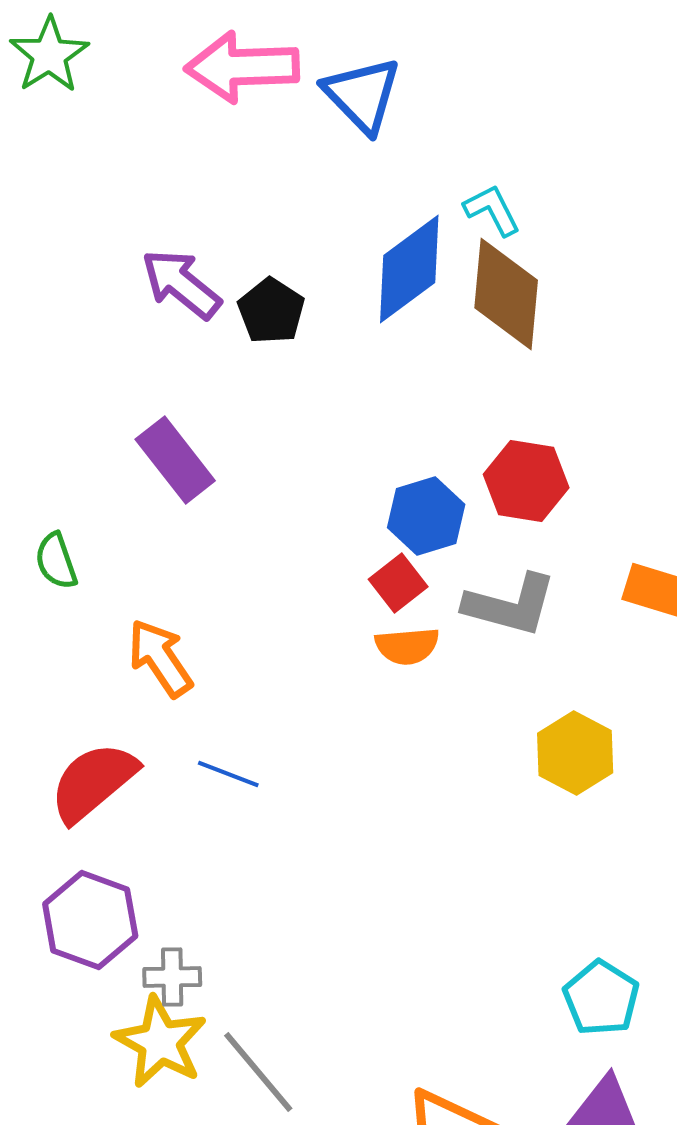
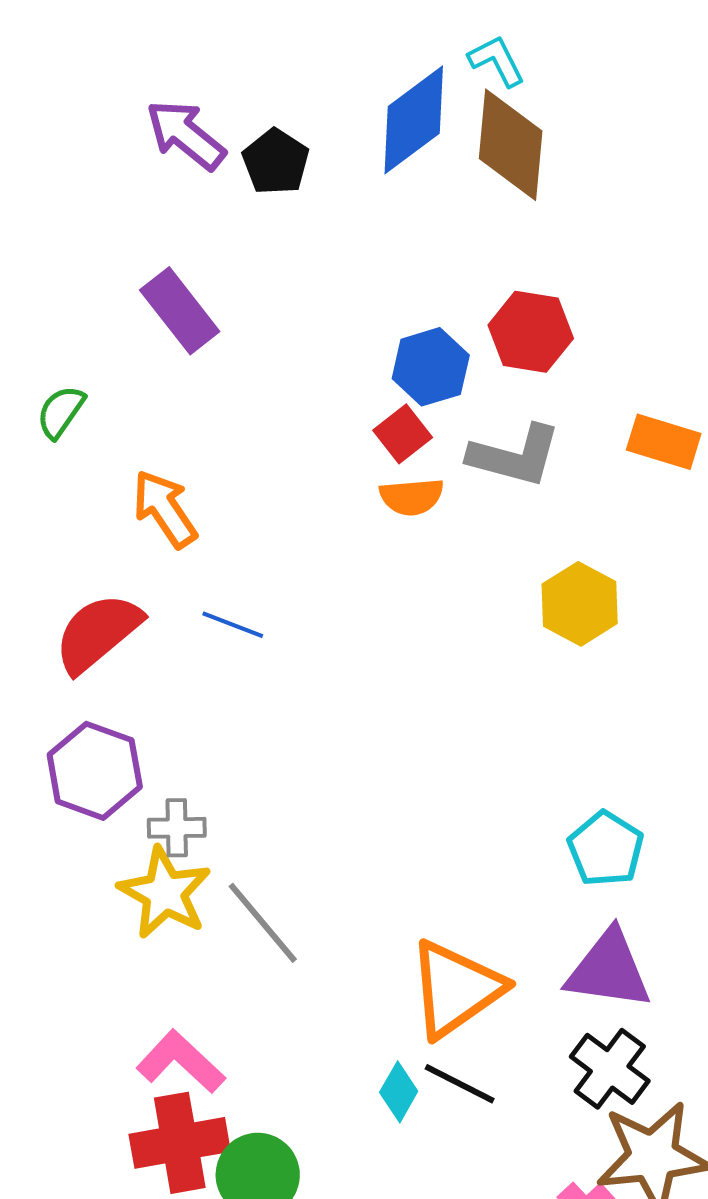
green semicircle: (56, 561) -> (61, 412), turned 54

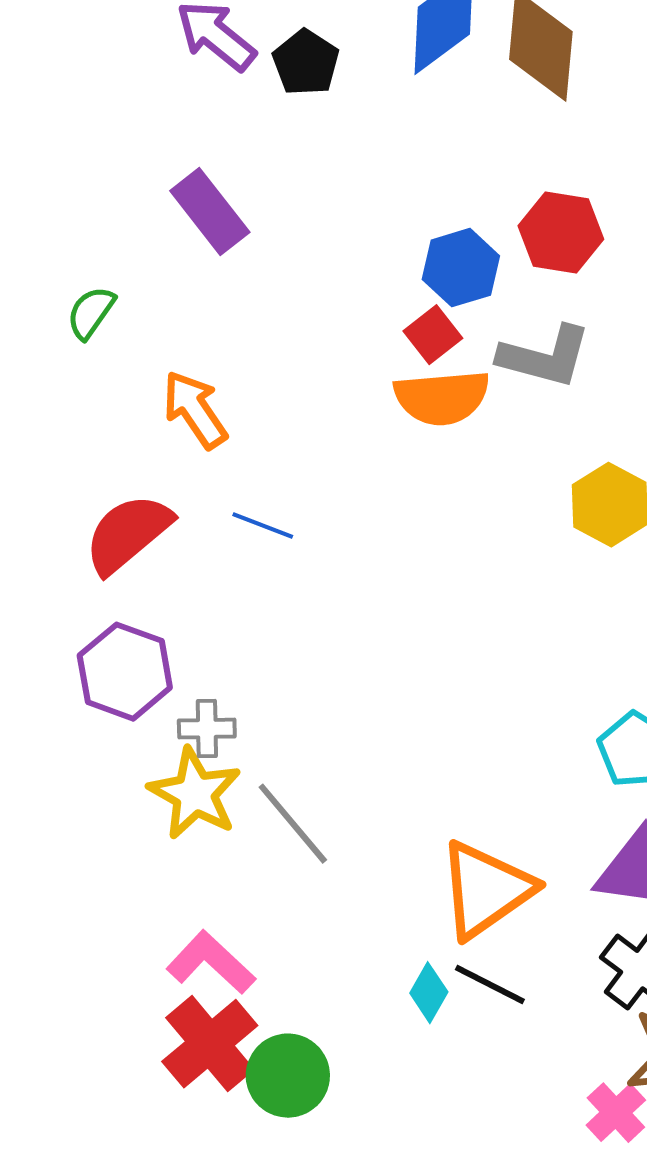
orange semicircle: (412, 497) -> (442, 398), size x1.5
red cross: (180, 1143) -> (210, 1044), turned -30

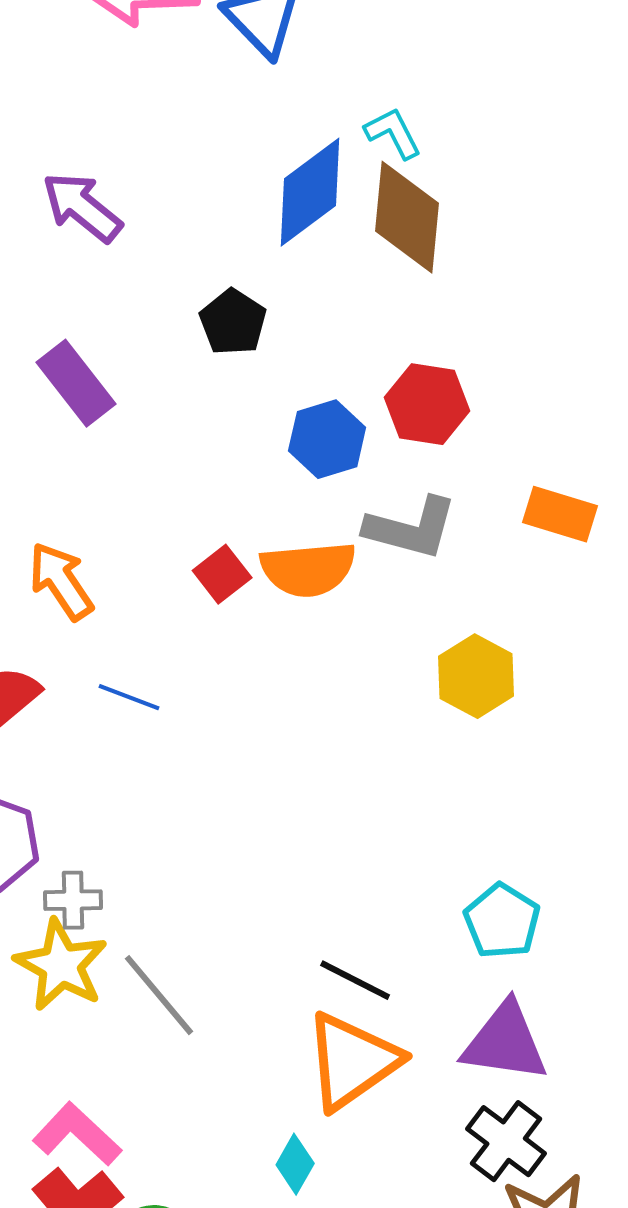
black pentagon: (306, 63) -> (233, 322), moved
red square: (433, 335) -> (222, 574), moved
black line: (490, 985) -> (355, 980), moved

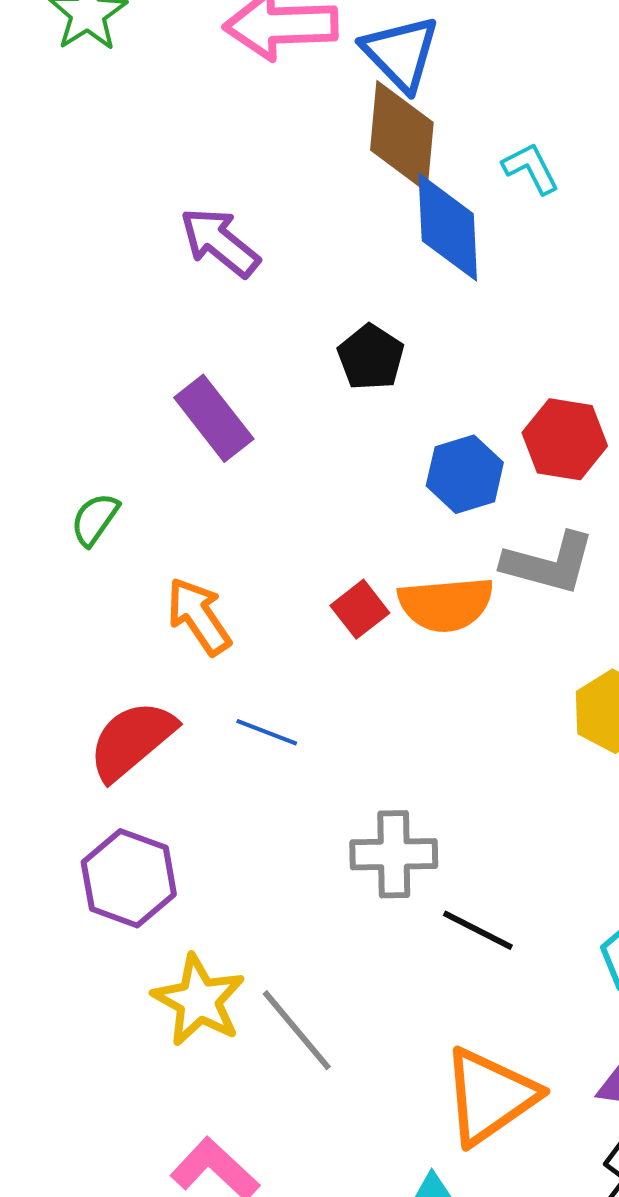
blue diamond: (310, 192) -> (448, 227), turned -56
brown diamond: (407, 217) -> (402, 136), moved
gray cross: (73, 900) -> (394, 854), moved, size x1.5
black line: (355, 980) -> (478, 930), moved

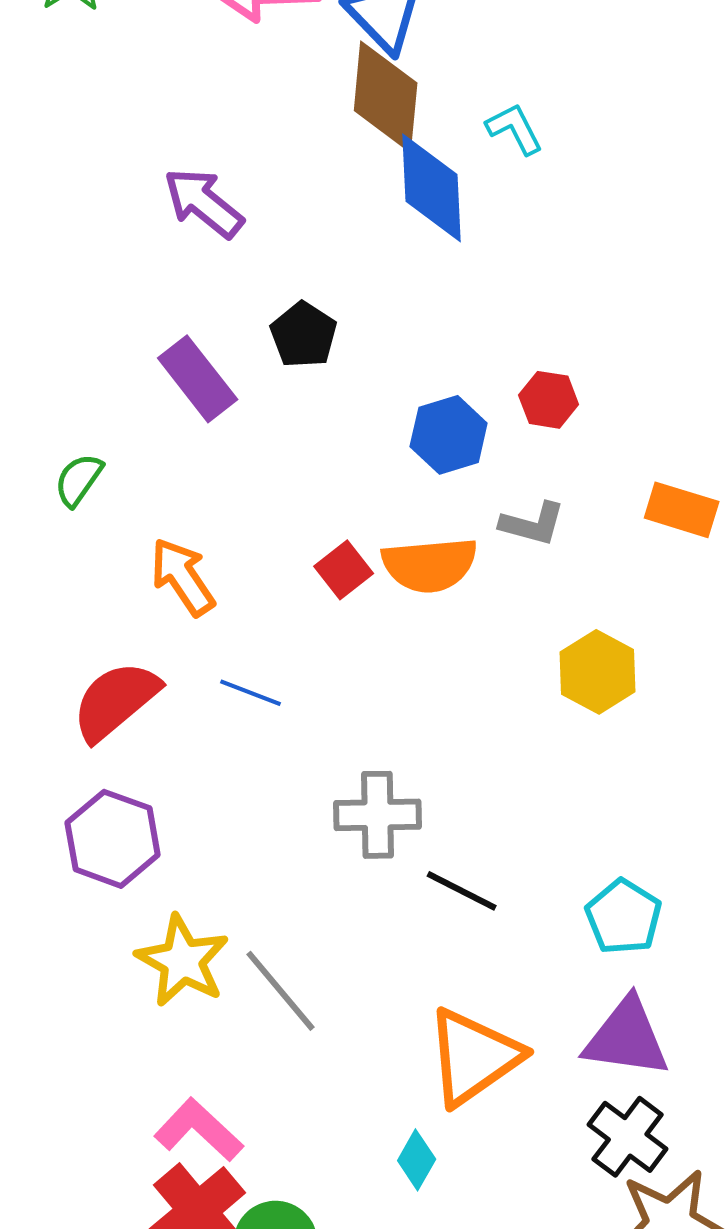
black pentagon: (371, 357) -> (304, 335), moved
red hexagon: (565, 439) -> (549, 400), size x0.7
gray L-shape: (549, 563) -> (533, 524), size x0.7

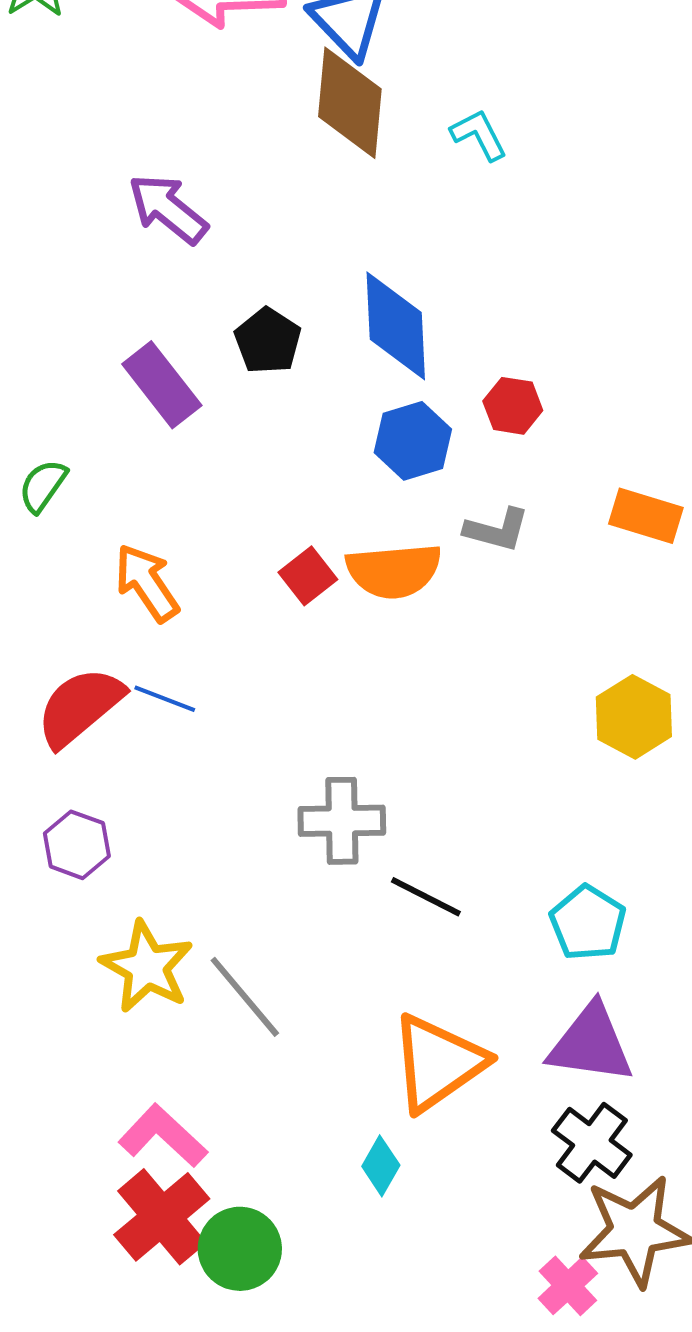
blue diamond: (432, 188) -> (396, 326), moved
yellow hexagon: (598, 672) -> (634, 717), moved
blue line: (251, 693) -> (165, 699), moved
purple hexagon: (113, 839) -> (77, 845), size x0.7

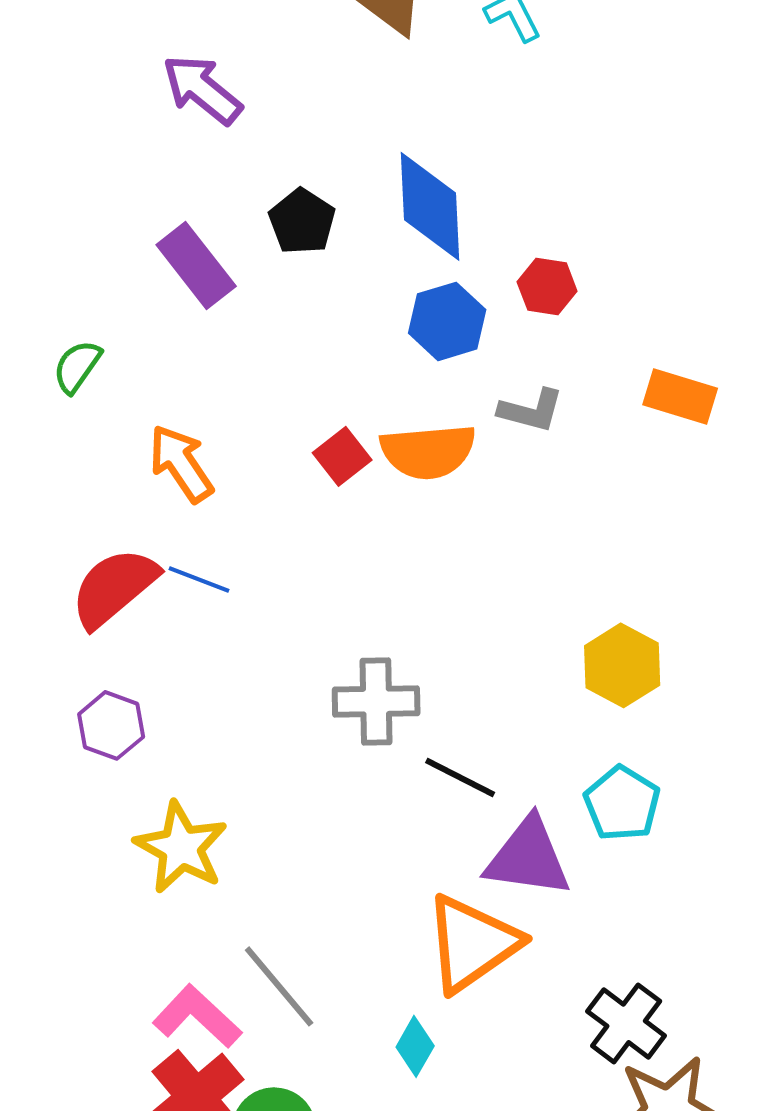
yellow hexagon: (634, 717) -> (622, 665), moved
gray line: (245, 997) -> (279, 986), moved
purple triangle: (591, 1044) -> (528, 857), moved

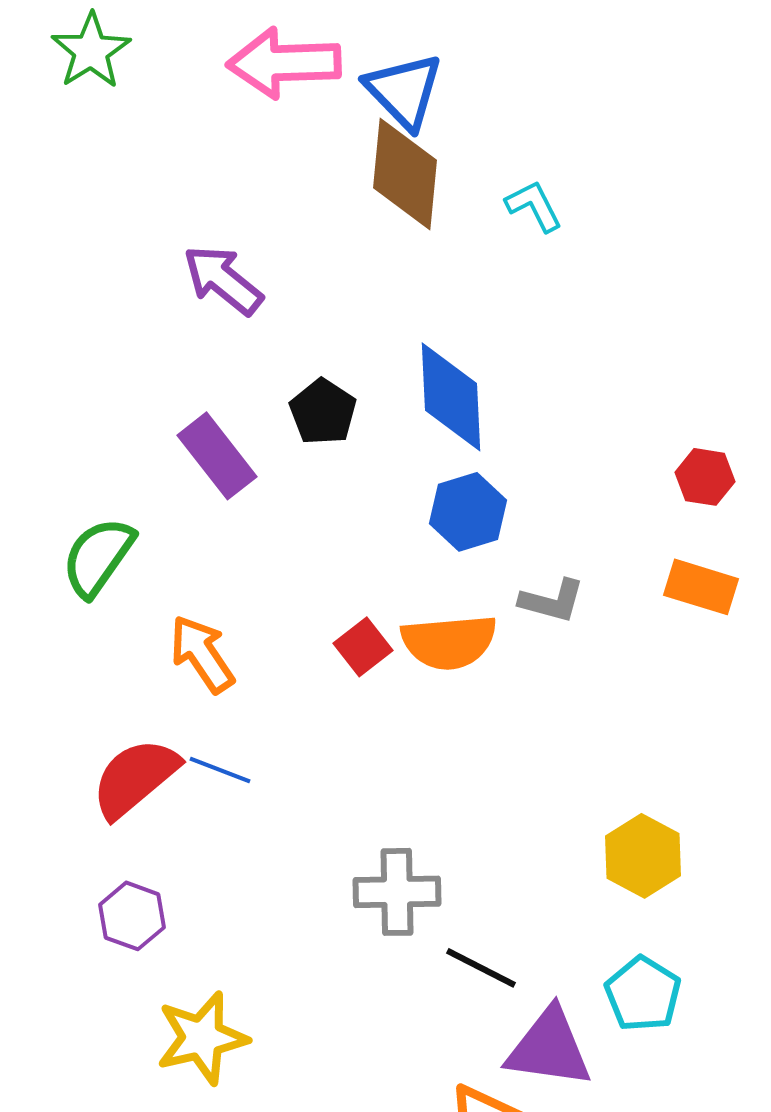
red hexagon: (547, 286) -> (705, 477), moved
green semicircle: (77, 366) -> (98, 557), size x1.5
yellow star: (181, 847) -> (202, 1038), turned 30

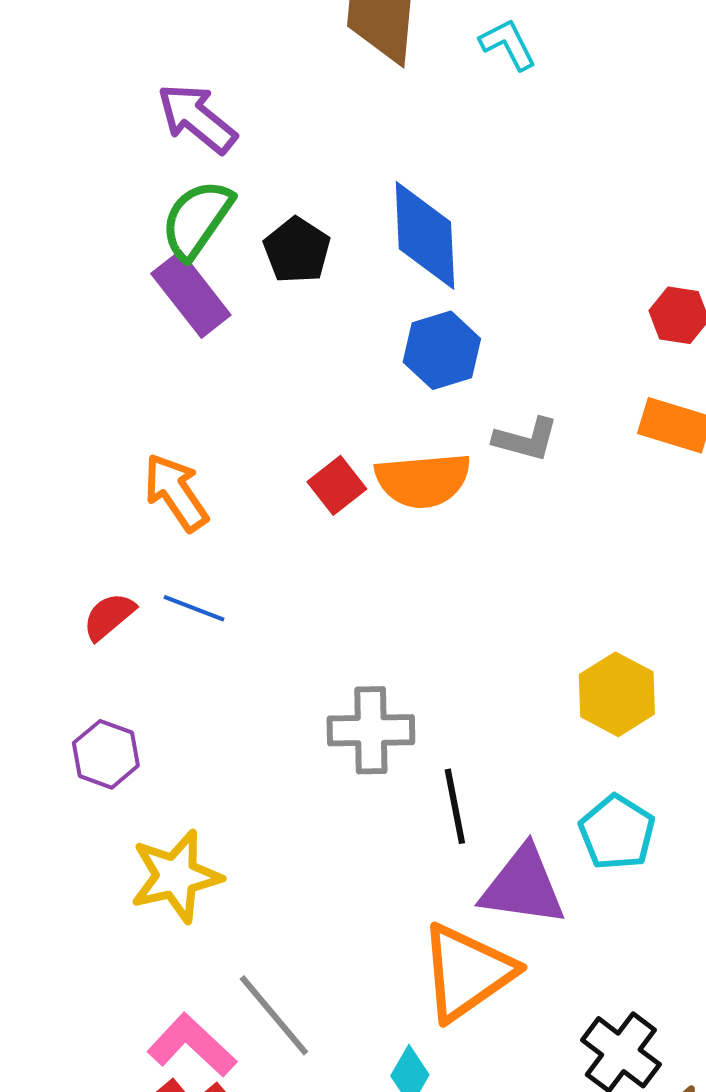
green semicircle: (98, 557) -> (197, 219), moved
red semicircle: (135, 778) -> (109, 616), size x0.6
black line: (481, 968) -> (455, 806), turned 52

